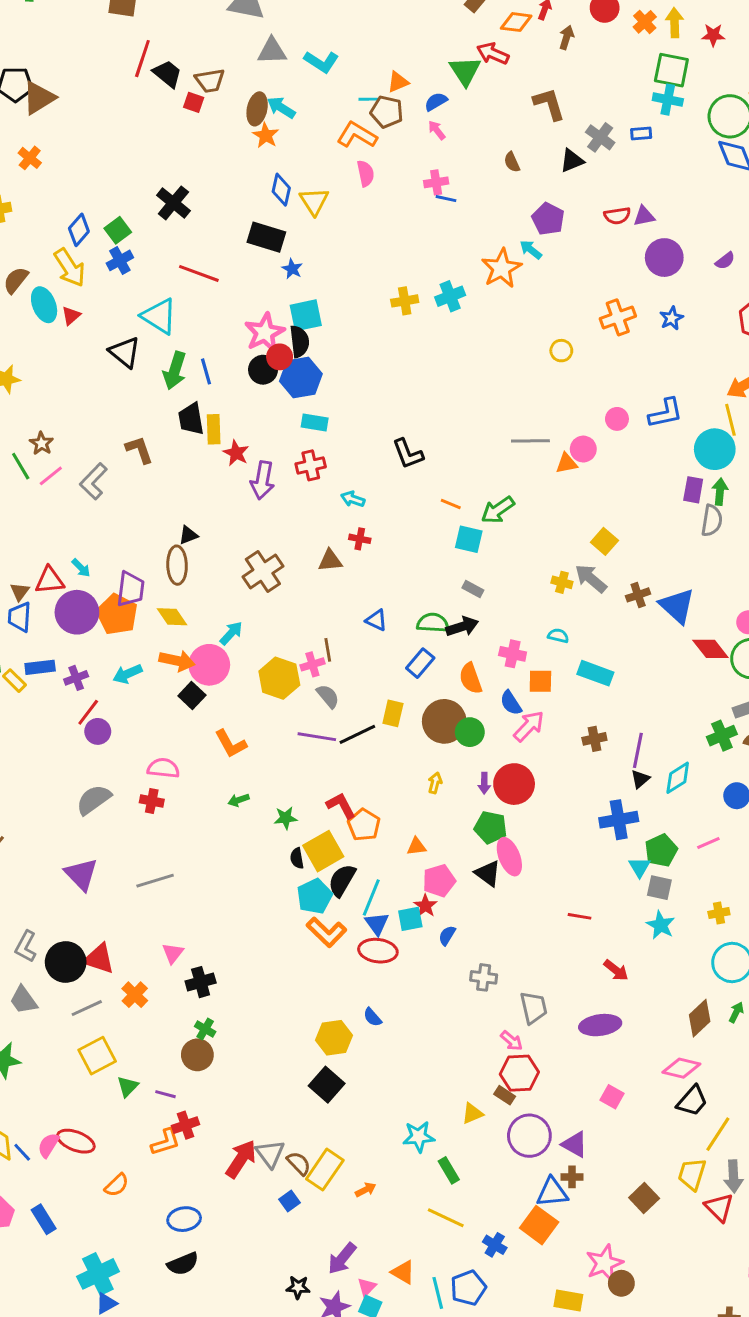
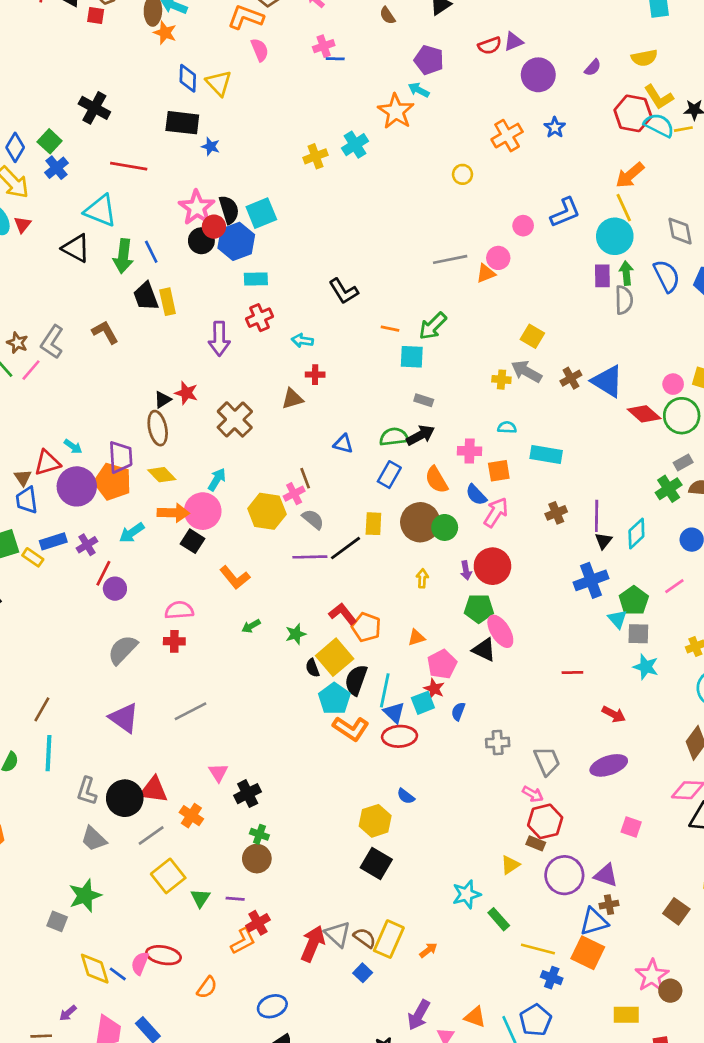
cyan square: (306, 315) -> (261, 213), moved
red star: (236, 453) -> (186, 393), moved
gray L-shape: (93, 481) -> (52, 342), moved
yellow line: (446, 1218) -> (538, 949), moved

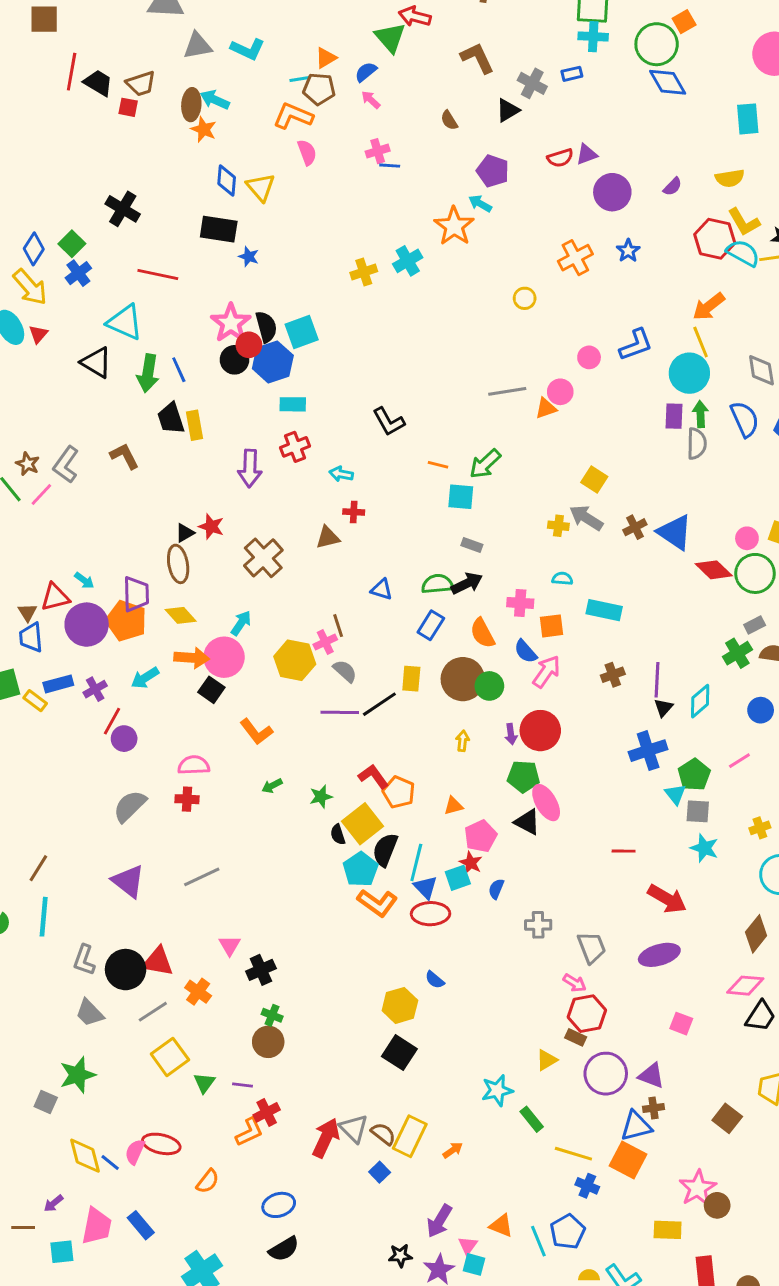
red arrow: (614, 714) -> (667, 899), size x1.5

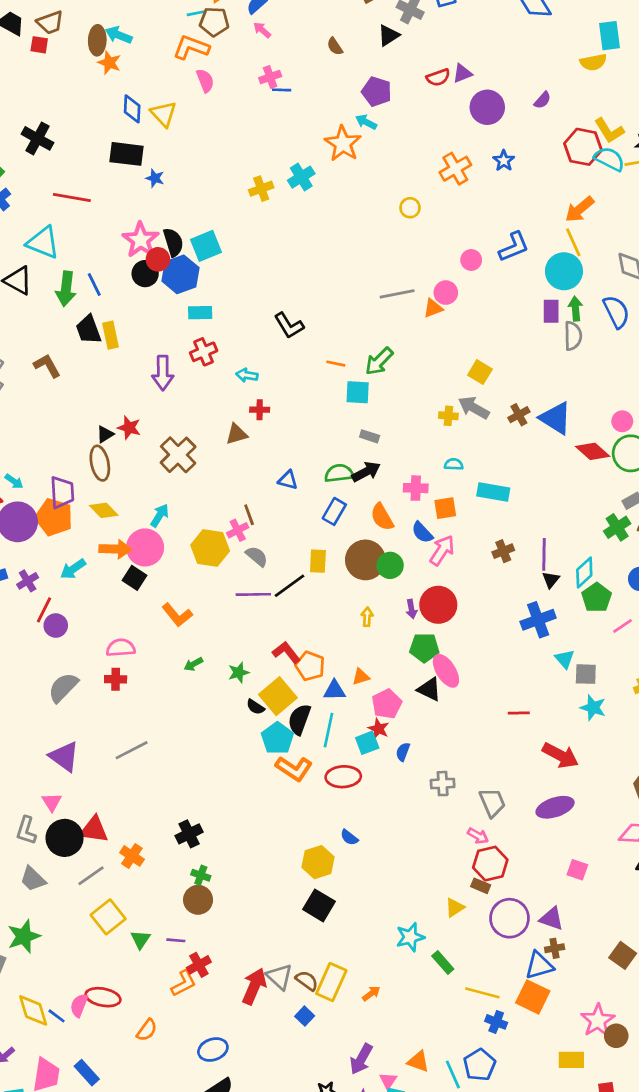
yellow semicircle: (730, 178) -> (593, 62), moved
green pentagon: (694, 775) -> (597, 598), moved
black semicircle: (338, 835) -> (255, 707), turned -36
blue triangle: (426, 887) -> (334, 690), moved, turned -45
pink triangle: (230, 945) -> (52, 802), moved

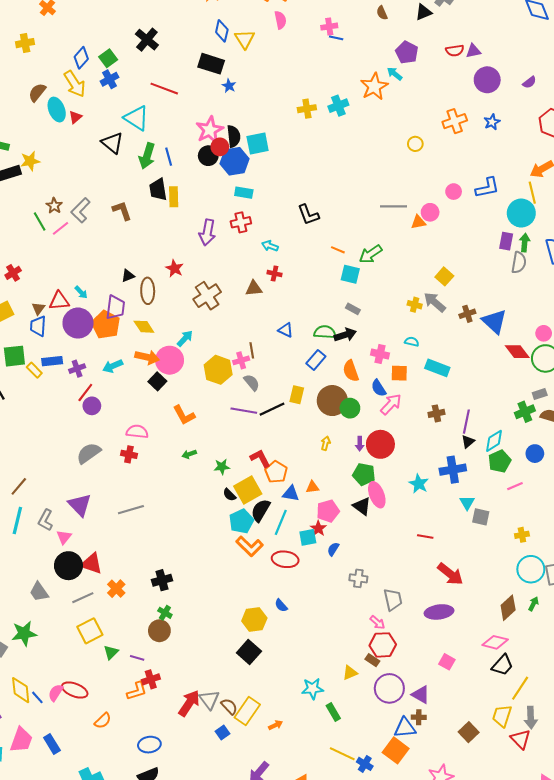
black triangle: (105, 434) -> (128, 276), moved
cyan star: (593, 708) -> (419, 484), moved
gray L-shape: (26, 830) -> (45, 520), moved
yellow line: (482, 993) -> (342, 754), moved

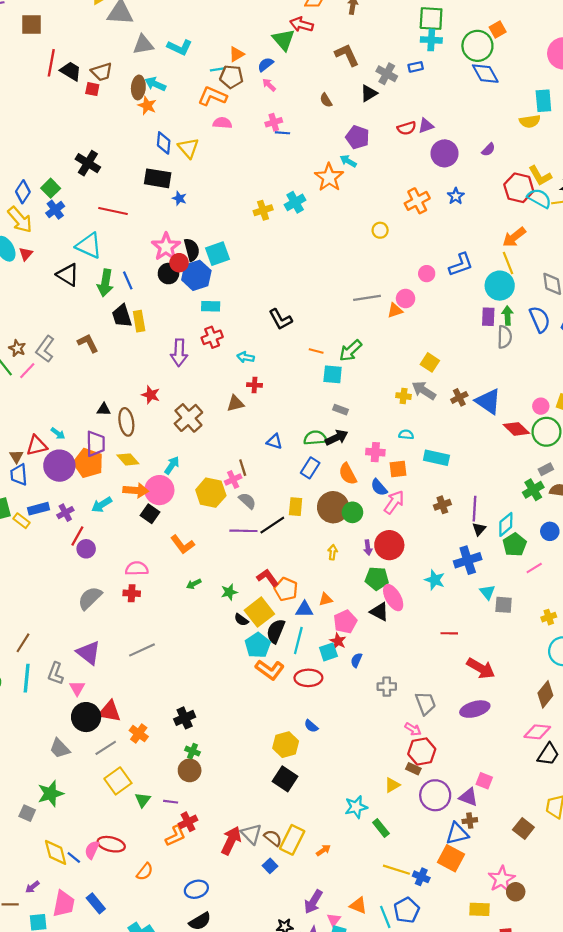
pink semicircle: (280, 20) -> (222, 123), turned -66
black triangle: (128, 276) -> (104, 409), turned 32
pink square: (447, 662) -> (484, 781), moved

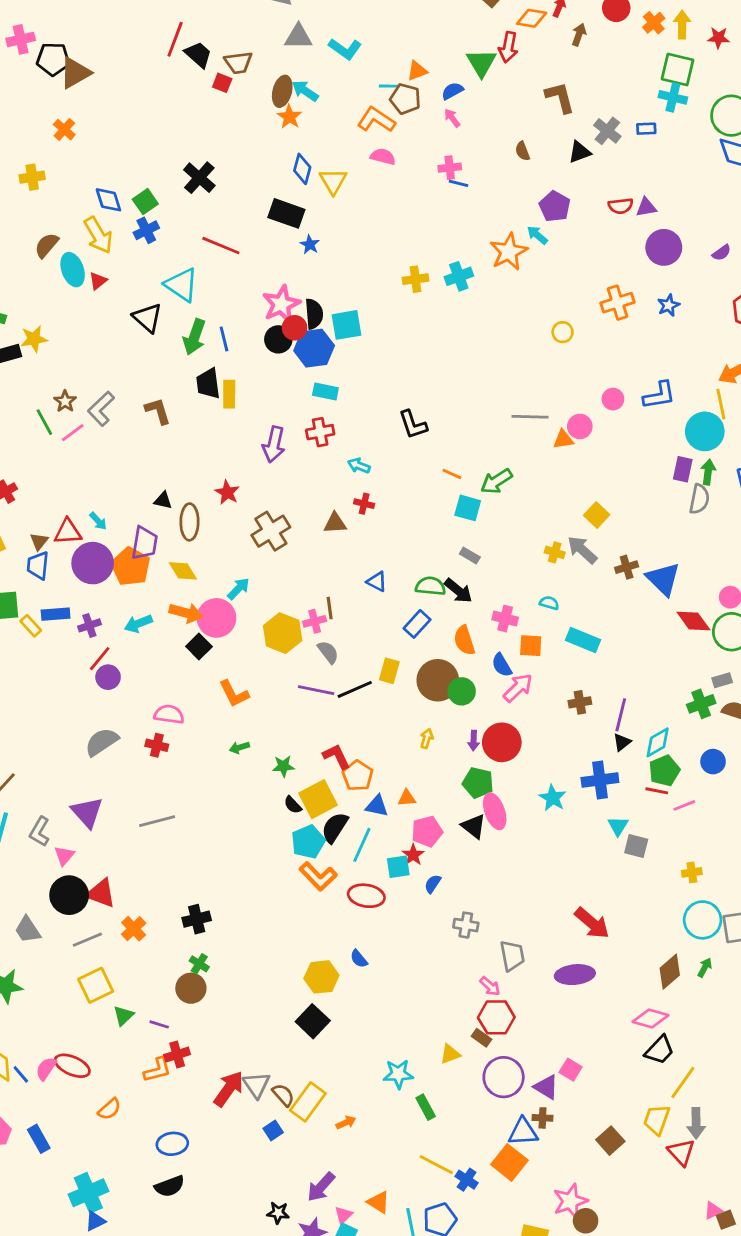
red arrow: (301, 24) -> (508, 47), turned -105
blue diamond: (23, 192) -> (108, 200), turned -60
black arrow: (337, 438) -> (458, 591), turned 55
red line: (449, 633) -> (657, 791), moved

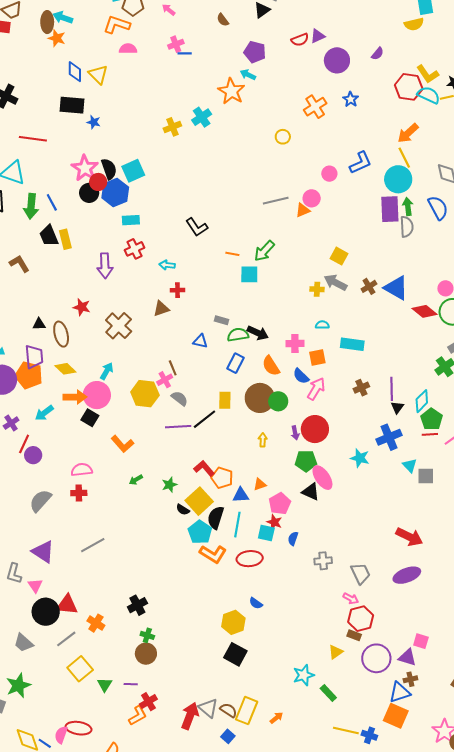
purple rectangle: (683, 469) -> (390, 209), size x1.5
gray rectangle: (470, 555) -> (221, 320), moved
cyan square: (398, 867) -> (266, 533), turned 36

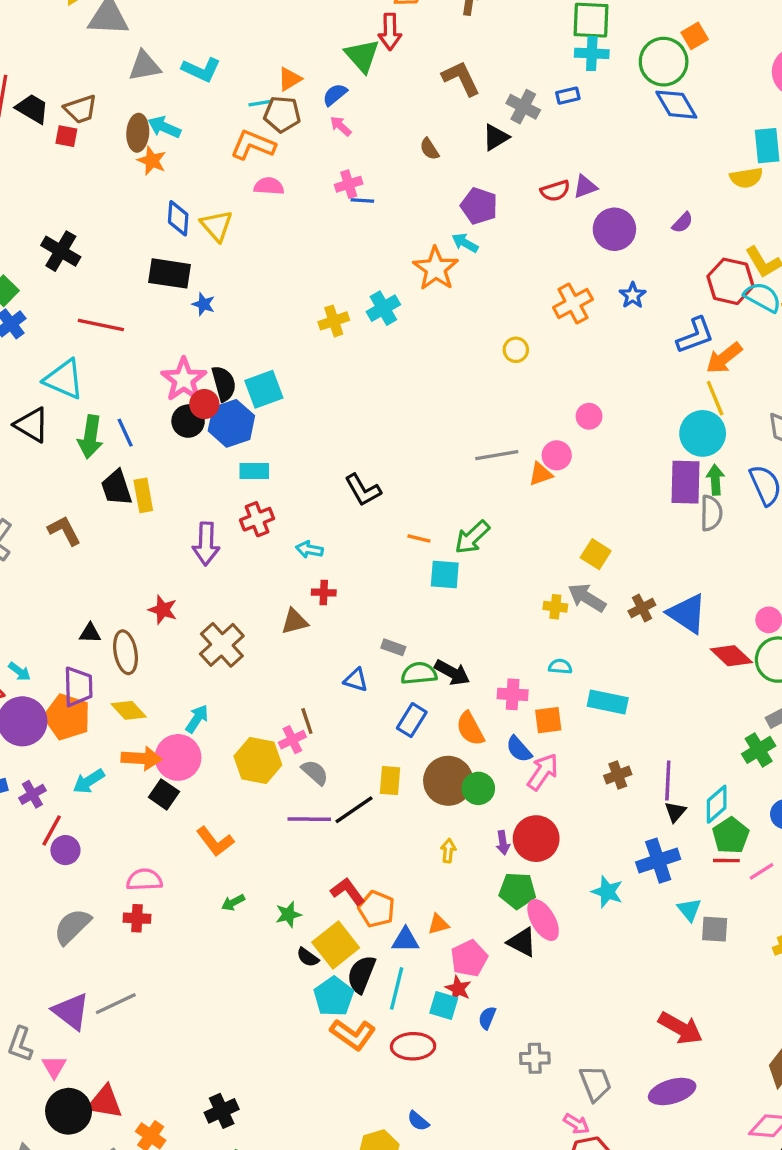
blue L-shape: (361, 163) -> (695, 335), moved
gray line: (93, 545) -> (116, 1004), moved

